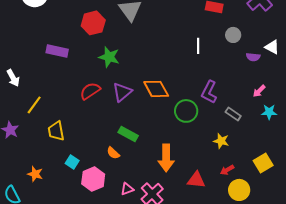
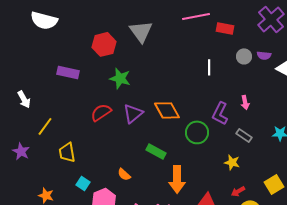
purple semicircle: (253, 57) -> (264, 55), moved
pink arrow: (259, 91) -> (245, 102), moved, turned -56
green rectangle: (128, 134) -> (156, 151), moved

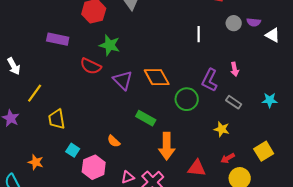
red semicircle: (101, 112) -> (91, 66), moved, turned -120
purple triangle: (133, 113) -> (123, 80), turned -35

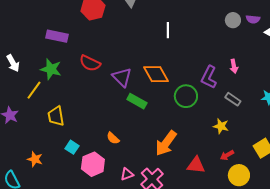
white line: (199, 34) -> (168, 30), moved
green star: (110, 45) -> (51, 69), moved
green rectangle: (146, 118) -> (137, 101), moved
orange arrow: (167, 146) -> (166, 143), turned 36

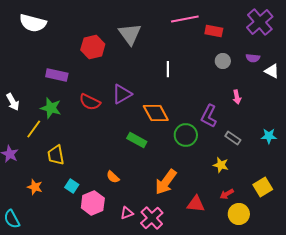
gray circle: (233, 20) -> (223, 61), moved
pink arrow: (234, 66) -> (237, 97), moved
purple triangle: (122, 77) -> (122, 94), moved, turned 45
orange star: (35, 159) -> (35, 187), moved

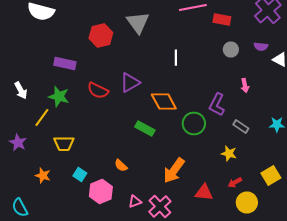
yellow trapezoid: (56, 155) -> (64, 144), turned -80

